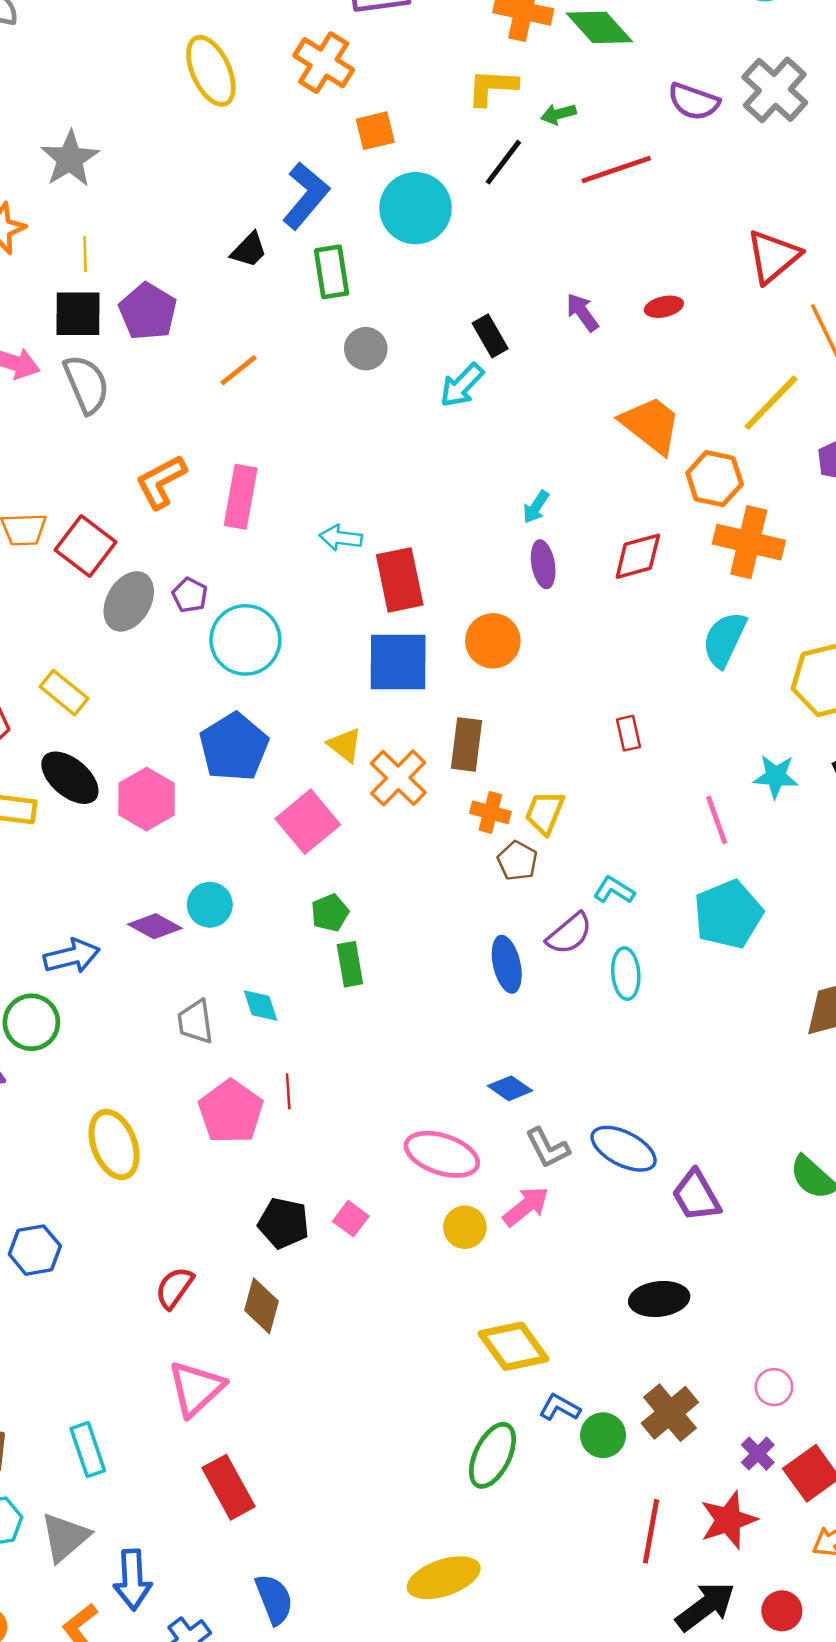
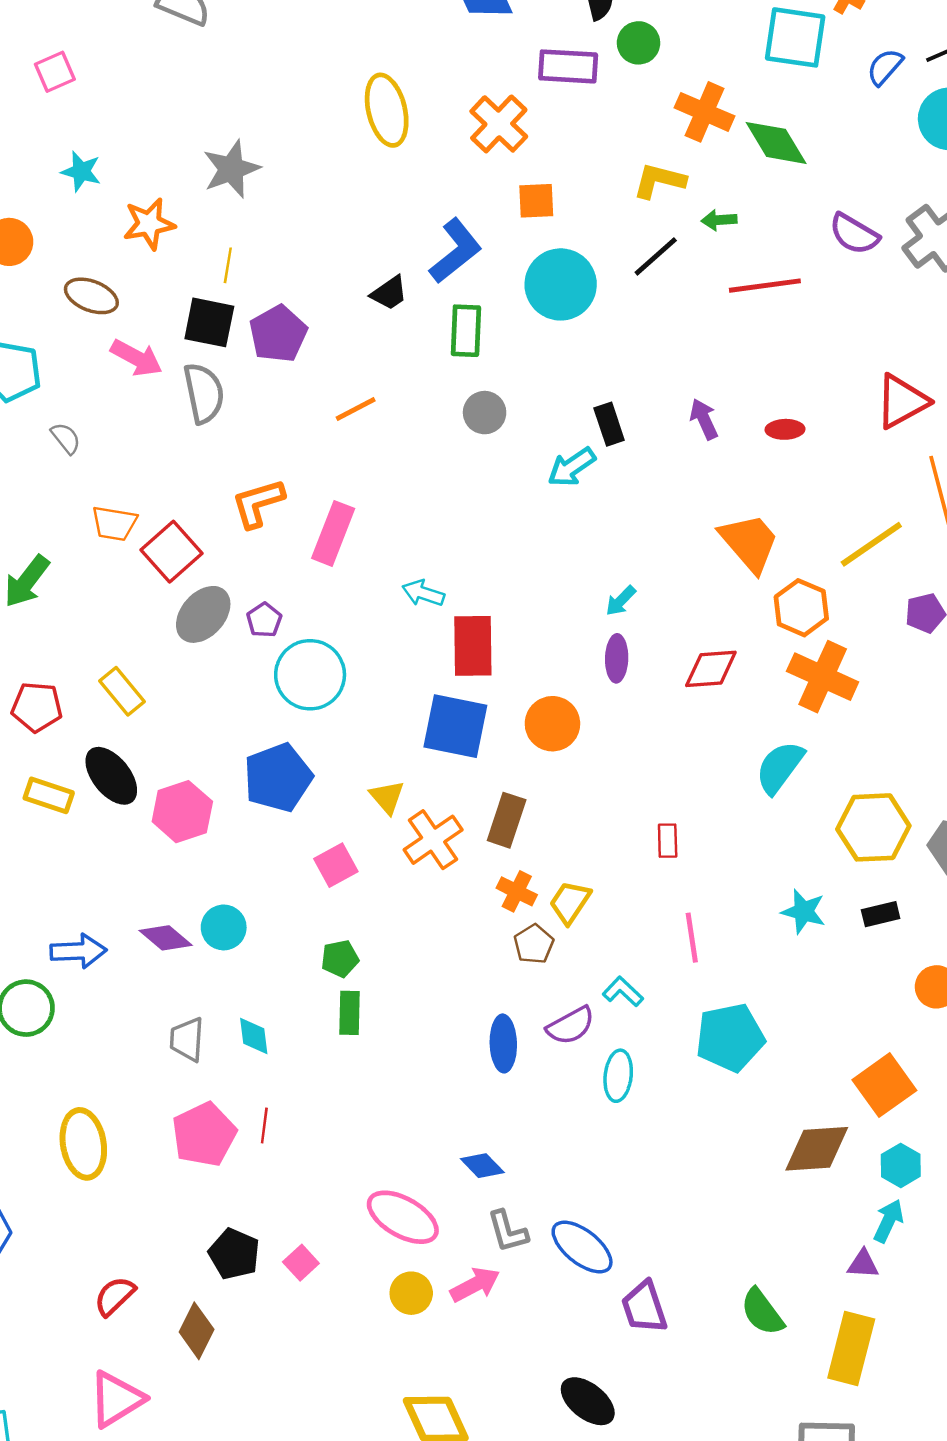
pink line: (717, 820) -> (692, 938), moved
pink square: (308, 822) -> (336, 865), size x0.7
black ellipse: (659, 1299) -> (588, 1401), turned 34

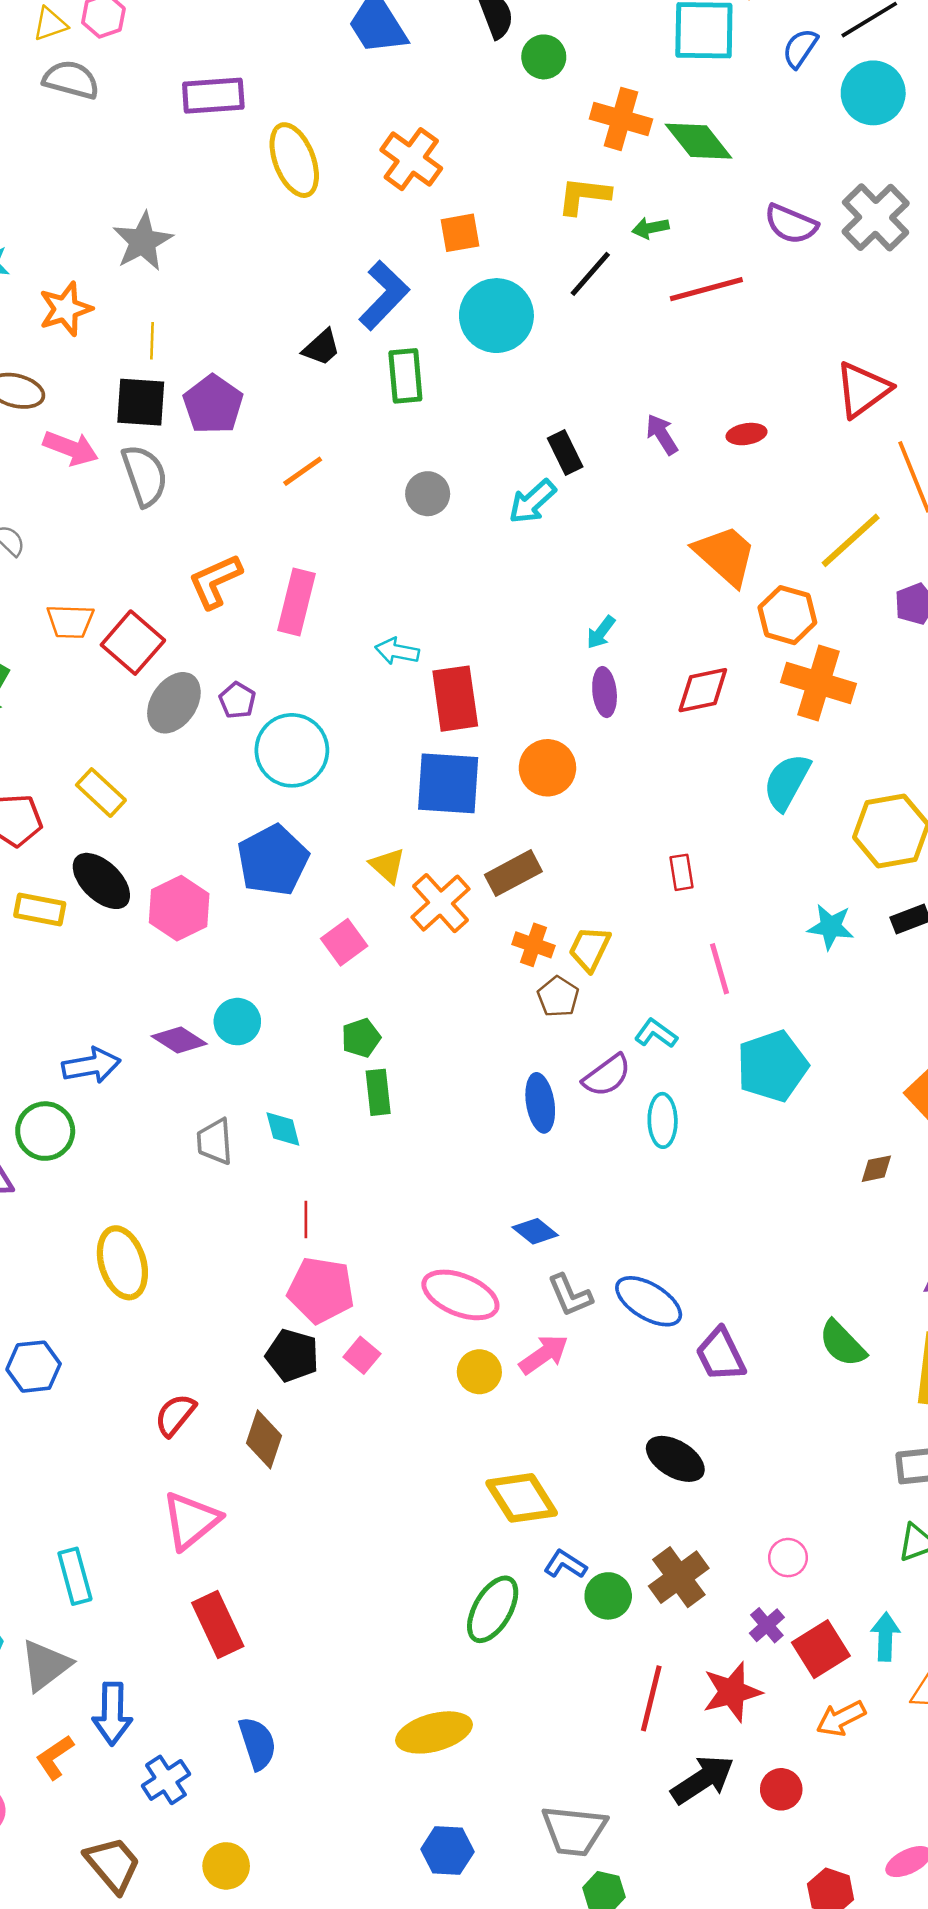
purple rectangle: (568, 66) -> (213, 96), moved
gray circle: (485, 413) -> (428, 494), moved
brown rectangle: (507, 820) -> (513, 873), turned 51
pink pentagon: (204, 1134) -> (321, 1290), moved, turned -30
brown diamond: (817, 1149) -> (876, 1169), size x0.5

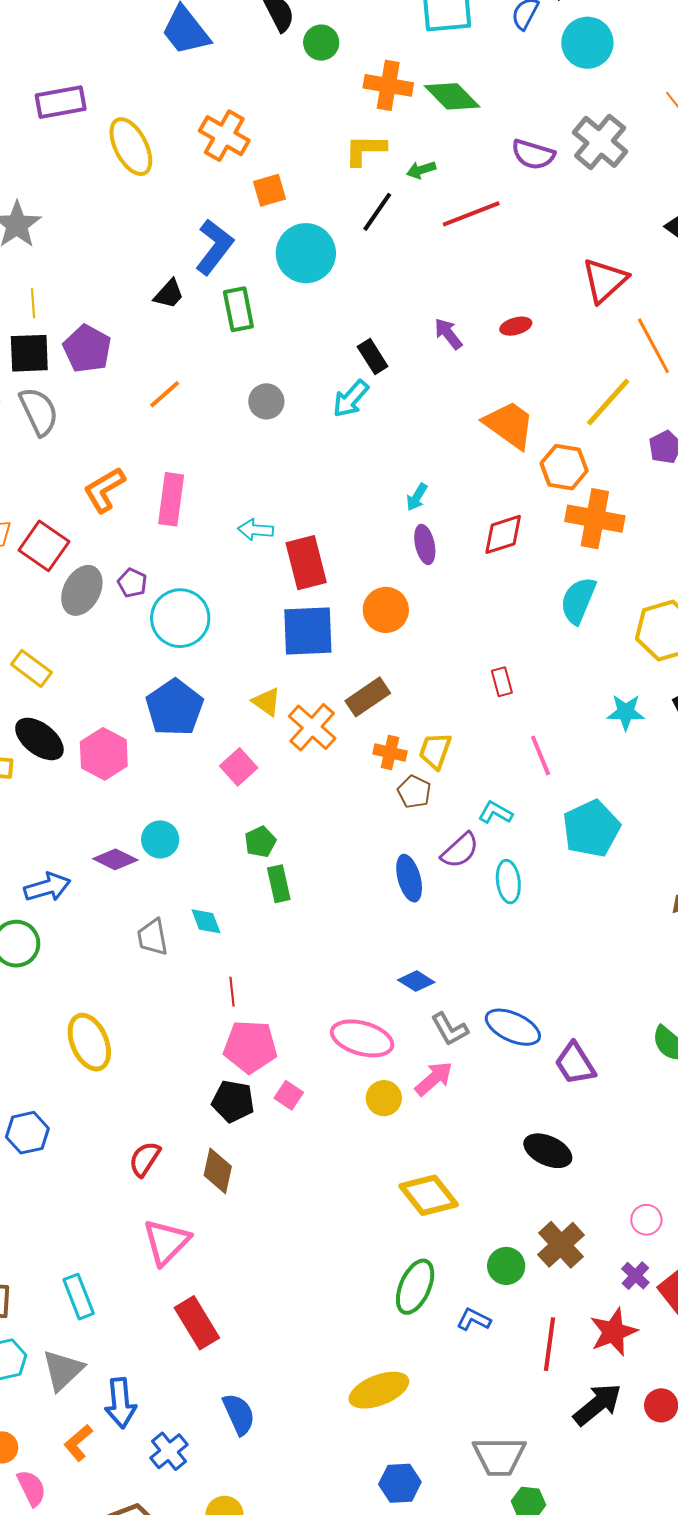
blue L-shape: (565, 1564) -> (474, 1320), moved

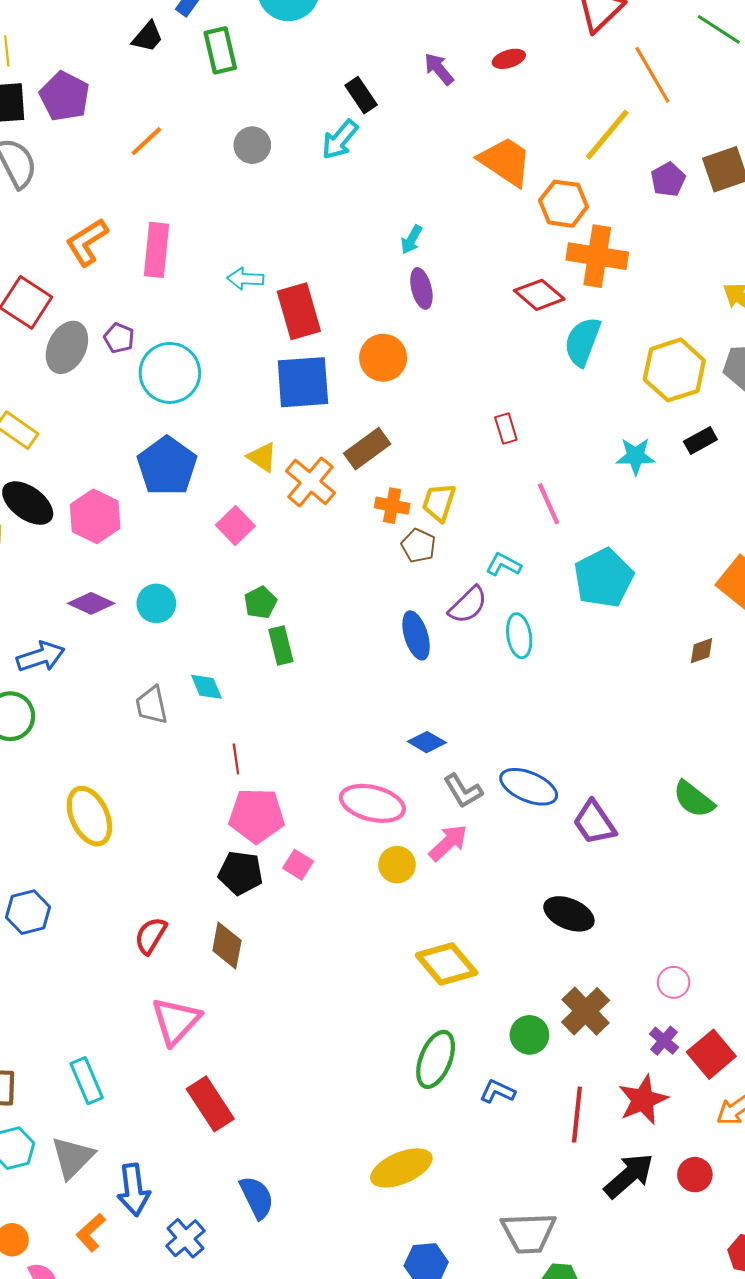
red diamond: (503, 534) -> (539, 295), moved, turned 60
purple diamond: (115, 859) -> (91, 603), moved

